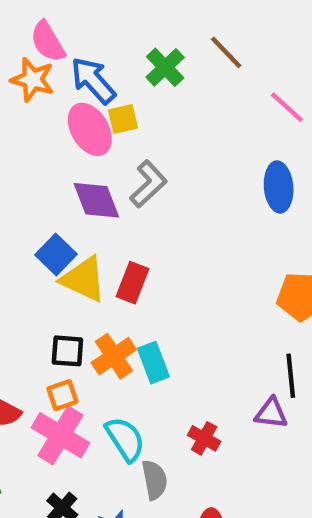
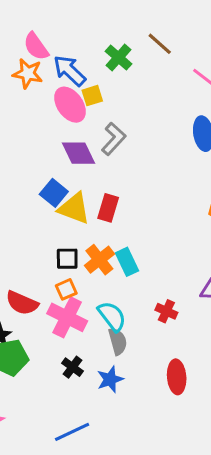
gray semicircle: (155, 480) -> (118, 341), moved

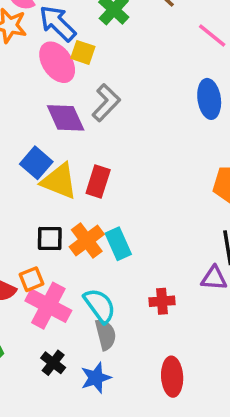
yellow square: (92, 96) -> (83, 52), turned 35
orange square: (66, 289) -> (32, 279), moved
red cross: (166, 311) -> (162, 301), turned -30

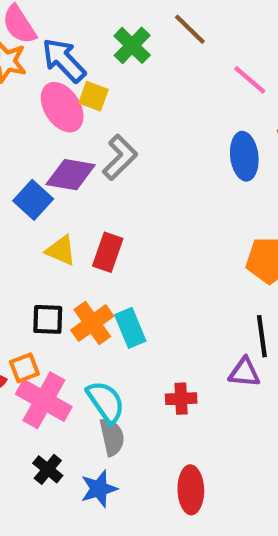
purple diamond: (66, 118) -> (71, 175), turned -57
blue square: (36, 163) -> (33, 200), moved
yellow triangle: (59, 181) -> (61, 250), size x0.7

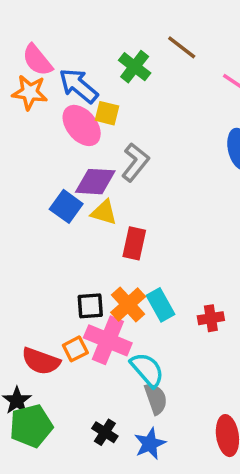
yellow triangle: (61, 250) -> (104, 212), moved
red cross: (181, 399) -> (211, 318), moved
pink cross: (44, 400) -> (108, 340), moved

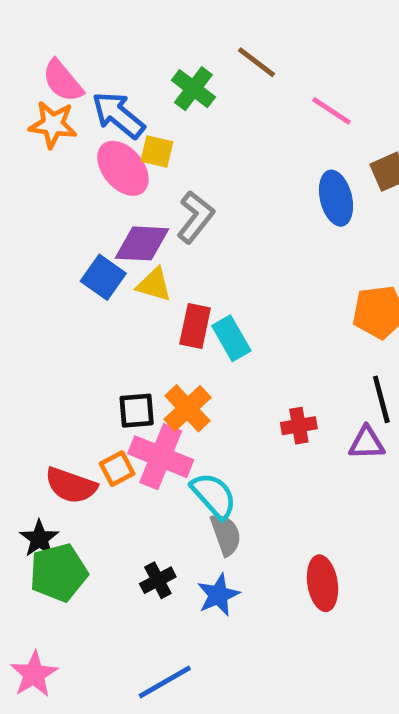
cyan rectangle: (161, 305) -> (231, 338), moved
black cross: (105, 432) -> (158, 580), turned 30

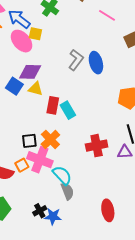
blue ellipse: (336, 198) -> (96, 63), moved
gray L-shape: (195, 217) -> (76, 60), moved
red cross: (299, 426) -> (97, 146), size x1.5
blue star: (218, 595) -> (53, 216), moved, turned 30

